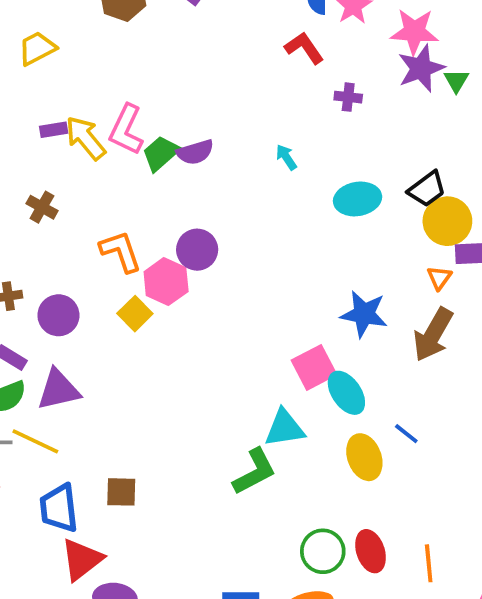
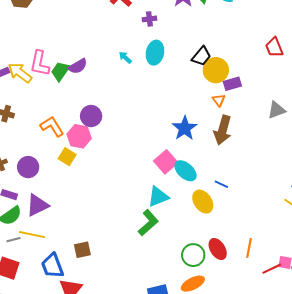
cyan ellipse: (358, 199) -> (155, 53), moved, turned -55
blue star: (364, 314) -> (185, 128), turned -30
orange line: (429, 563) -> (249, 248), turned 30

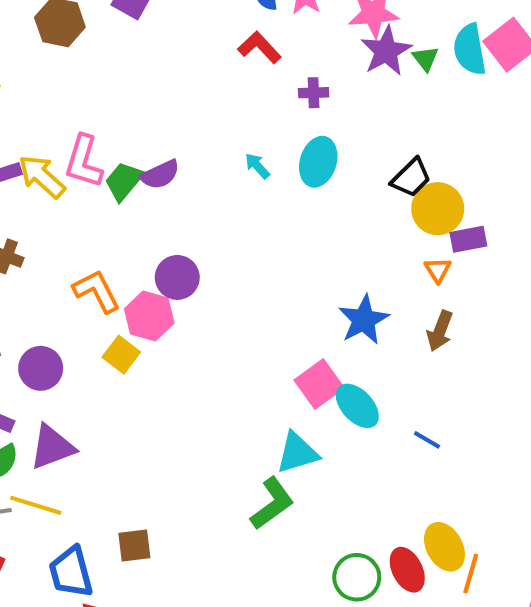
brown arrow: (223, 130) -> (440, 331), size x0.7
yellow ellipse: (203, 202) -> (444, 547), moved

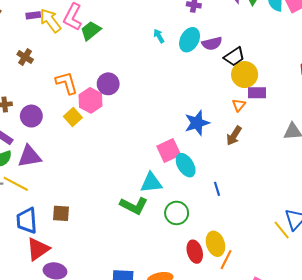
purple semicircle: (160, 175) -> (212, 44), moved
blue line: (427, 440) -> (217, 189), turned 32
green L-shape: (272, 503) -> (134, 206), turned 52
green circle: (357, 577) -> (177, 213), moved

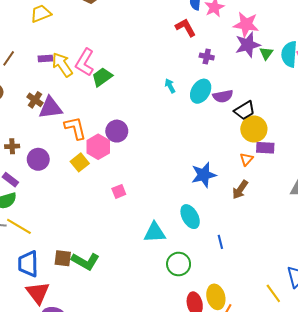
pink square: (169, 151) -> (119, 191), moved, size x0.6
purple triangle: (30, 156) -> (50, 108), moved
green L-shape: (134, 206) -> (85, 261), moved
yellow line: (282, 230) -> (273, 293), moved
red triangle: (38, 249) -> (38, 293), turned -35

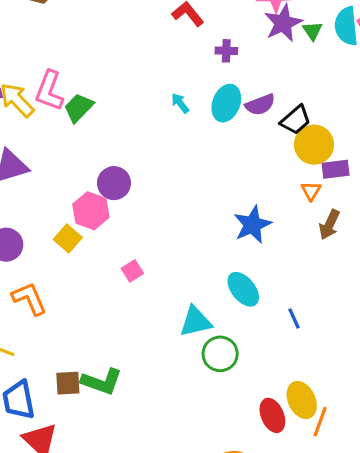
orange L-shape: (75, 128) -> (29, 298), moved
brown arrow: (240, 190) -> (329, 225), moved
green circle: (179, 264) -> (220, 354), moved

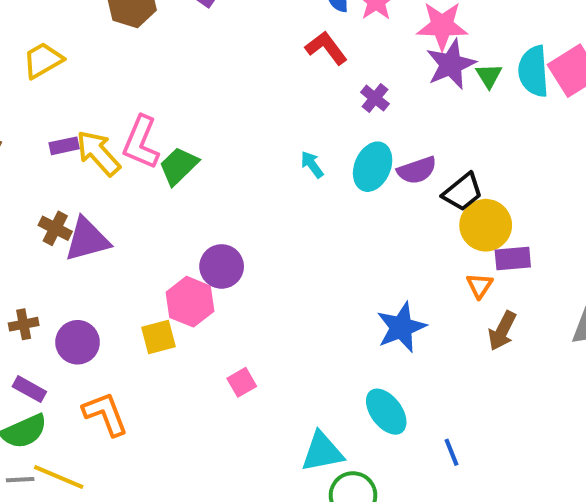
purple cross: (226, 51) -> (375, 98), turned 35
yellow square: (68, 238) -> (159, 337), turned 32

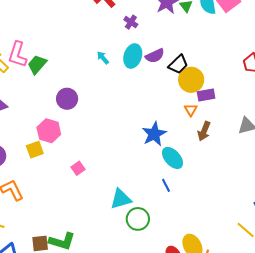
purple circle: (222, 266) -> (67, 99), moved
cyan ellipse: (386, 412) -> (173, 158), moved
blue line: (451, 452) -> (166, 185), moved

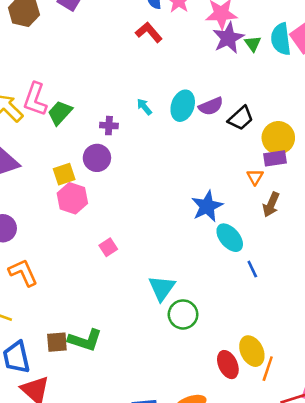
purple cross: (131, 22) -> (109, 126), moved, turned -32
yellow circle: (191, 80) -> (278, 138), moved
yellow square: (35, 150) -> (64, 174), moved
blue line: (166, 185) -> (252, 269), moved
cyan triangle: (121, 199) -> (162, 288), turned -40

